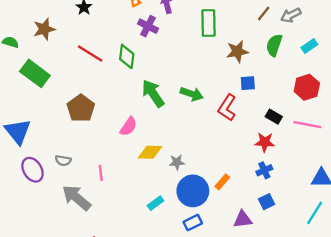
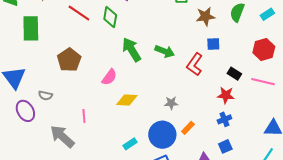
green rectangle: (35, 73) -> (31, 28), turned 50
gray semicircle: (63, 161) -> (45, 96), moved
gray star: (177, 162) -> (171, 103), moved

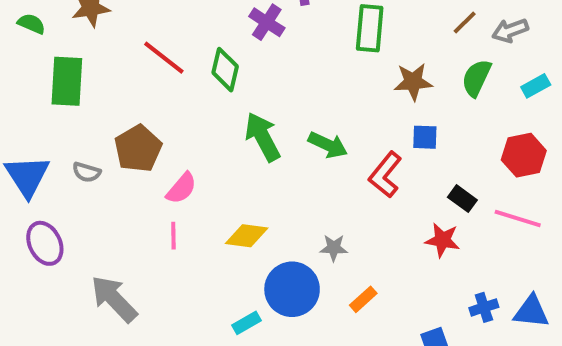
pink semicircle: (109, 77) -> (181, 188), moved
gray semicircle: (45, 96) -> (87, 172), moved
pink line: (84, 116) -> (173, 236), moved
blue cross: (224, 119) -> (484, 307), moved
blue circle: (162, 135) -> (292, 289), moved

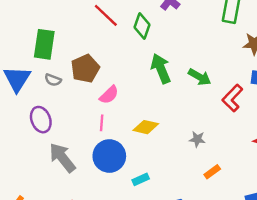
green rectangle: (67, 81) -> (44, 44), moved
purple ellipse: (45, 243) -> (41, 120), moved
blue circle: (292, 289) -> (109, 156), moved

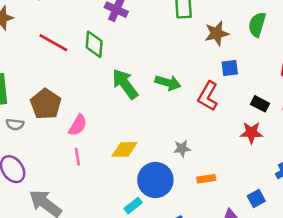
blue circle: (109, 156) -> (155, 180), moved
orange rectangle: (212, 172) -> (206, 179), turned 42

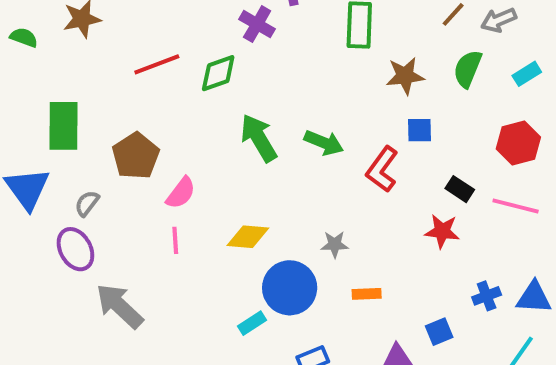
red line: (53, 43) -> (157, 64), turned -56
green diamond: (94, 44) -> (218, 73), turned 60
gray semicircle: (15, 124) -> (87, 203), moved, turned 114

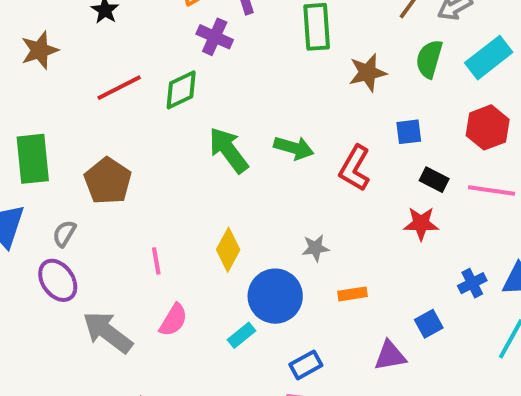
cyan rectangle: (527, 74) -> (489, 58), size x1.6
blue square: (419, 130) -> (409, 132), moved
pink semicircle: (181, 193) -> (173, 320), moved
yellow diamond: (248, 237) -> (228, 250), turned -60

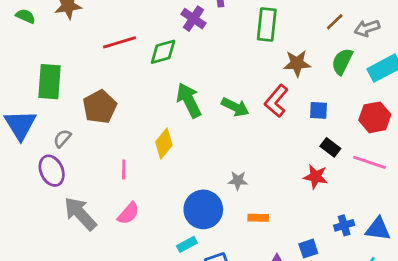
red L-shape: (355, 168) -> (276, 101), moved
yellow diamond: (228, 250) -> (164, 144), moved
cyan rectangle: (241, 335) -> (187, 244), moved

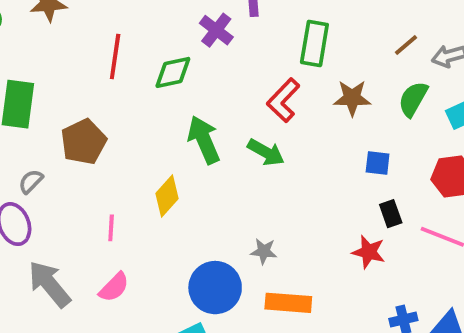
red line: (120, 42) -> (115, 56), turned -68
red L-shape: (276, 101) -> (283, 100), moved
black rectangle: (330, 147) -> (391, 214), turned 30
orange rectangle: (258, 218) -> (288, 303), size x1.6

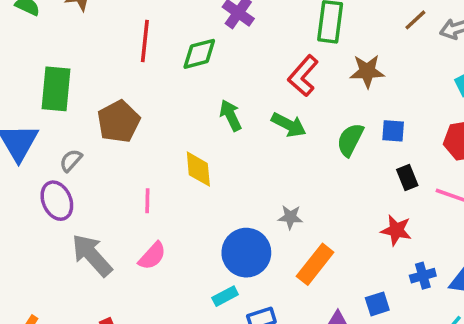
green semicircle: (413, 99) -> (350, 140), moved
green arrow: (204, 140) -> (231, 115), size x0.7
yellow diamond: (167, 196) -> (198, 169), turned -45
red star: (369, 252) -> (396, 230), moved
orange rectangle: (288, 303) -> (315, 264), turned -54

